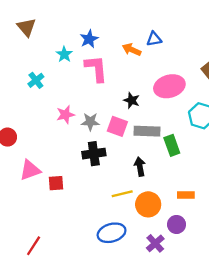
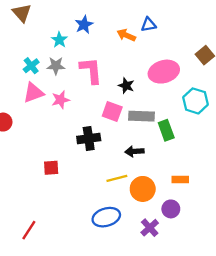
pink L-shape: (96, 69) -> (91, 70), moved
gray star: (90, 122) -> (56, 66), moved
black arrow: (140, 167) -> (134, 151), turned -84
pink triangle: (30, 170) -> (33, 93), moved

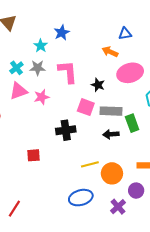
blue triangle: (149, 25) -> (125, 34), moved
orange arrow: (126, 35) -> (110, 52), moved
black arrow: (134, 151) -> (111, 134), moved

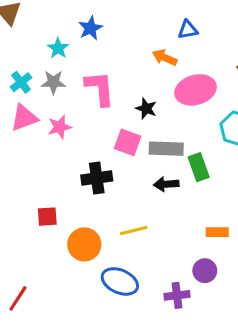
orange circle: (112, 173) -> (84, 244), moved
blue ellipse: (81, 198) -> (120, 281), turned 40
purple cross: (118, 207) -> (177, 295), turned 35

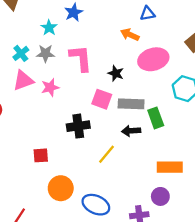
yellow line: (134, 230) -> (106, 154), moved, turned -36
orange rectangle: (217, 232) -> (170, 167), size x1.5
orange circle: (84, 244) -> (61, 188), moved

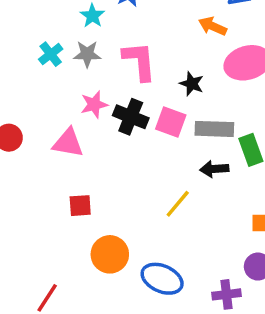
pink triangle: (23, 80) -> (68, 143), moved, turned 30
black cross: (78, 126) -> (131, 117), moved, turned 30

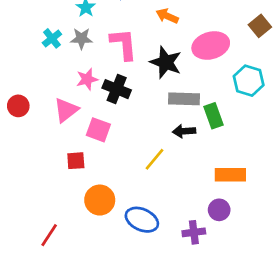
orange arrow: (213, 26) -> (167, 16), moved
black star: (192, 84) -> (166, 62), size x1.6
pink square: (171, 122) -> (98, 130), moved
pink triangle: (68, 143) -> (66, 110), turned -48

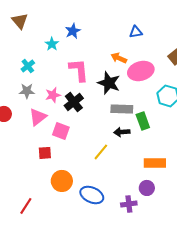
orange arrow: (167, 16) -> (119, 58), moved
gray star: (81, 38) -> (27, 91), moved
black cross: (117, 89) -> (74, 102), turned 30

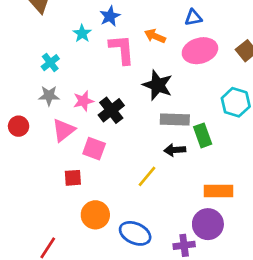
orange arrow: (119, 58) -> (155, 36), moved
pink L-shape: (79, 70) -> (122, 49), moved
pink ellipse: (141, 71) -> (200, 51), moved
purple circle: (147, 188) -> (208, 224), size x1.5

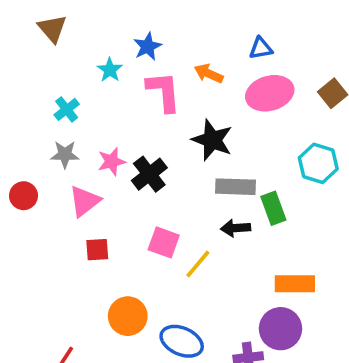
pink square: (94, 149) -> (164, 242), moved
red square: (73, 178) -> (97, 250), moved

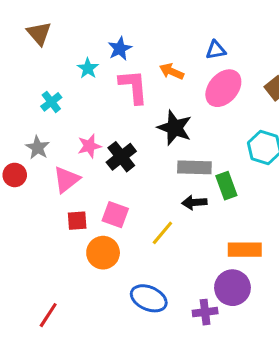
pink ellipse: (270, 93) -> (223, 88), turned -33
gray star: (65, 154) -> (38, 148), moved, turned 30
pink square: (164, 242) -> (115, 215), moved
orange circle: (128, 316) -> (103, 253), moved

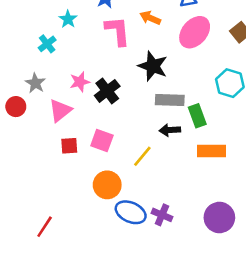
cyan star: (88, 68) -> (68, 19), moved
orange rectangle: (245, 250) -> (212, 151), moved
orange circle: (103, 253) -> (107, 185), moved
purple circle: (232, 288) -> (219, 218), moved
purple cross: (205, 312) -> (162, 215), moved, turned 30

